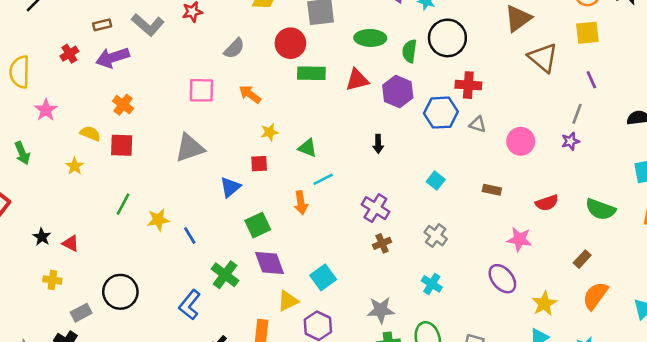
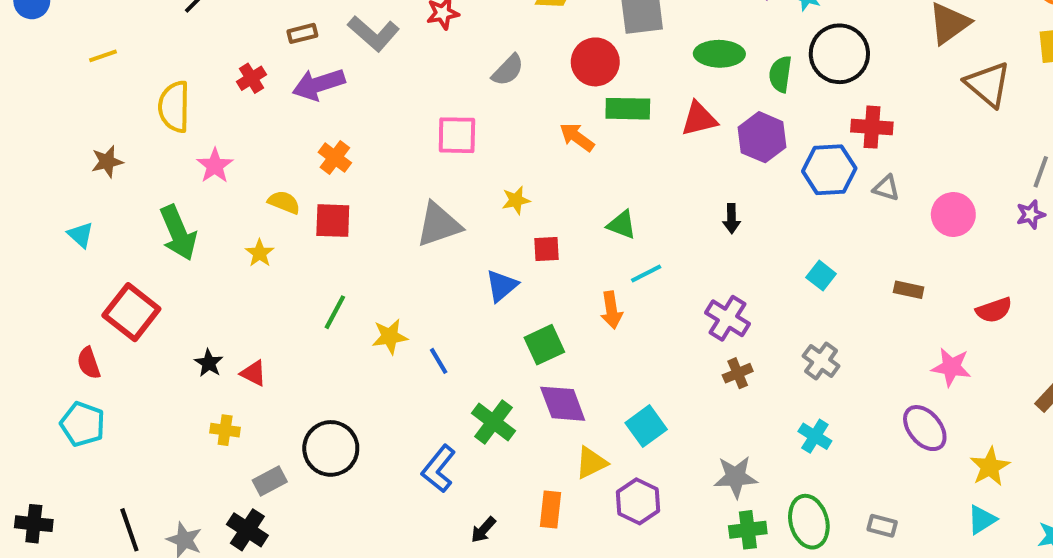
orange arrow: (250, 94) -> (577, 137), moved
yellow star: (270, 132) -> (516, 200), moved
green arrow: (22, 153) -> (178, 233), size x1.5

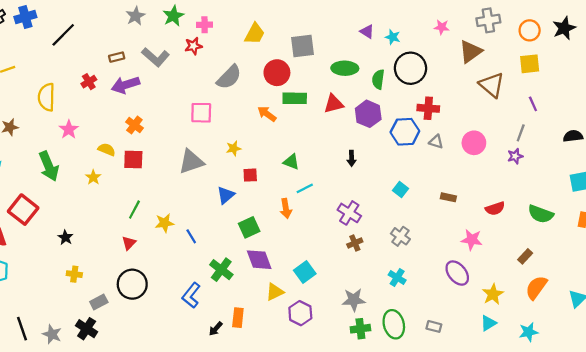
gray semicircle: (508, 70) -> (229, 77), size x1.4
pink circle: (953, 214) -> (474, 143), moved
red triangle: (253, 373) -> (129, 243), moved, turned 48
orange rectangle: (551, 509) -> (238, 318), moved

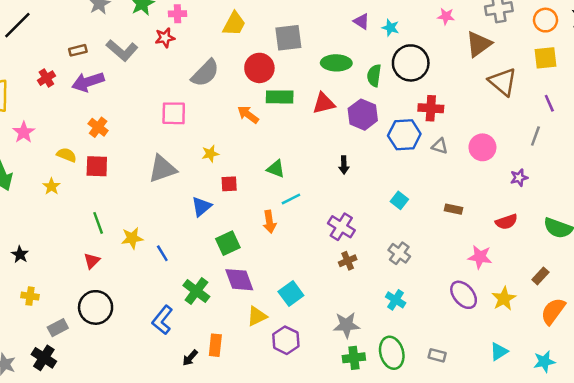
purple star: (515, 156) -> (519, 178), moved
green line: (134, 210) -> (98, 223), turned -48
yellow star: (493, 294) -> (504, 299), moved

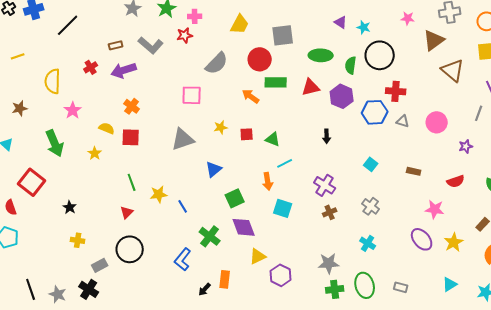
red square: (229, 184) -> (247, 134), moved
cyan square: (291, 294) -> (283, 208), moved, turned -36

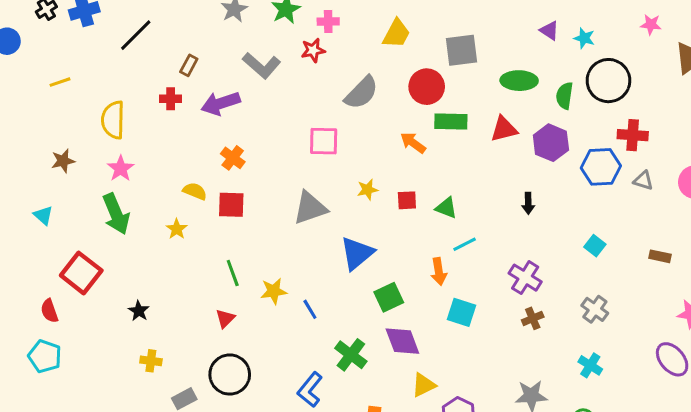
brown rectangle: (116, 45) -> (189, 65), moved, turned -48
red cross: (91, 67) -> (171, 99), turned 32
pink star: (73, 110) -> (121, 168), moved
blue triangle: (214, 169) -> (357, 253), size x1.4

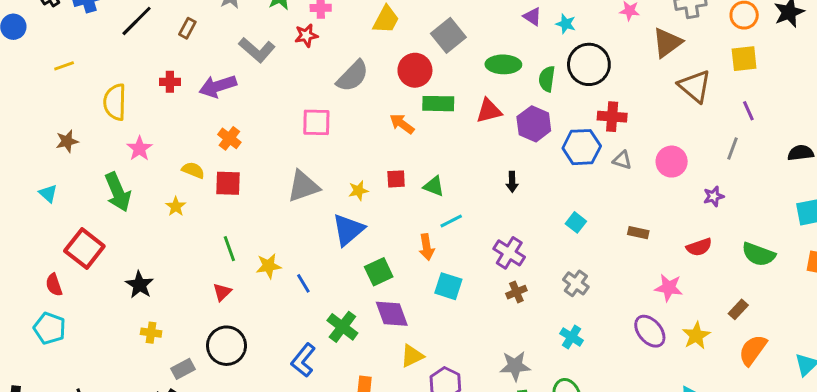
gray square: (461, 50) -> (448, 35), turned -32
brown rectangle: (189, 65) -> (187, 28), moved
pink star: (121, 168) -> (139, 149), moved
yellow star: (368, 190) -> (358, 191), moved
black star: (139, 311) -> (139, 285), size x1.4

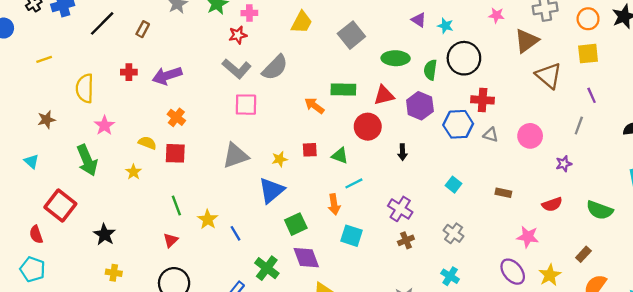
gray L-shape: (257, 50) -> (237, 69), moved
red circle: (415, 70) -> (368, 127), moved
yellow star: (269, 266) -> (208, 219), turned -30

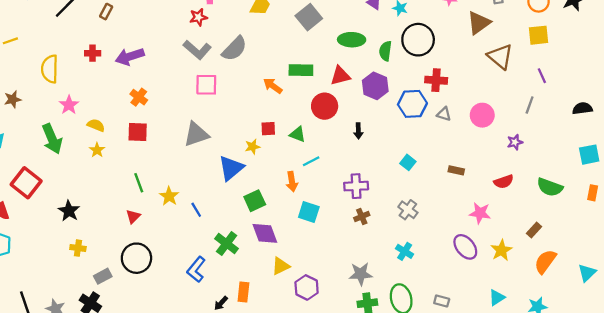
yellow semicircle: (147, 143) -> (96, 125), moved
yellow star: (280, 159) -> (252, 147), moved
purple cross: (400, 209) -> (356, 186), turned -35

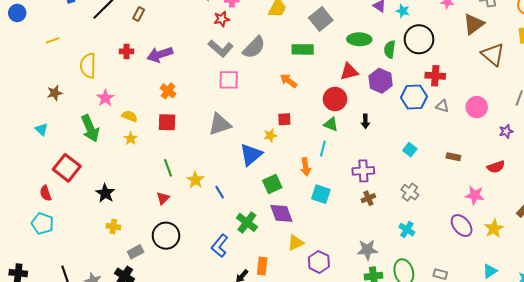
green rectangle: (301, 70) -> (303, 49), moved
green triangle: (298, 134) -> (331, 124), moved
cyan line: (311, 161) -> (323, 149), turned -49

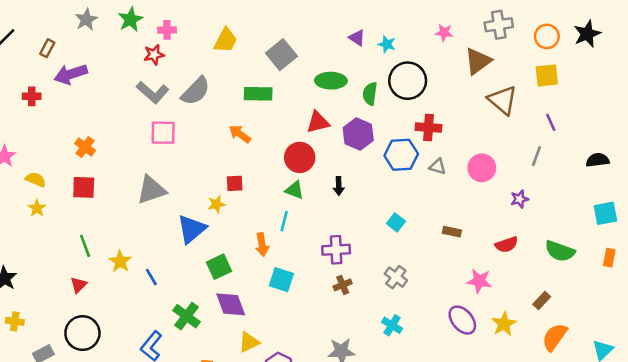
purple arrow: (160, 54) -> (71, 74), moved

